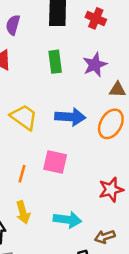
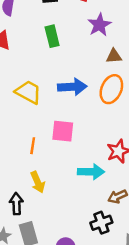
purple star: (95, 65) -> (99, 25), moved
cyan arrow: (67, 220) -> (91, 172), moved

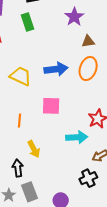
green rectangle: (52, 36) -> (28, 22), moved
orange line: (33, 146) -> (19, 120), moved

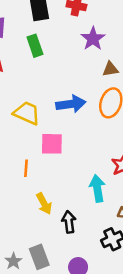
pink square: (51, 106) -> (52, 144), moved
cyan arrow: (77, 137) -> (97, 188), turned -95
black arrow: (18, 168) -> (69, 222), moved

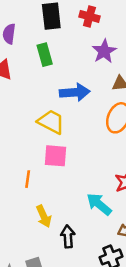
blue arrow: (71, 104) -> (75, 92), moved
yellow trapezoid: (27, 113) -> (51, 122), moved
cyan arrow: (97, 188) -> (99, 204), turned -45

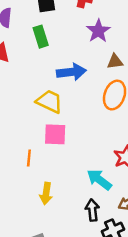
yellow arrow: (44, 216) -> (46, 194), turned 35
black arrow: (68, 237) -> (92, 210), moved

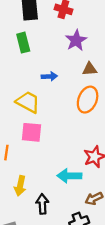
blue arrow: (71, 72) -> (49, 76), size x0.6
cyan arrow: (99, 180) -> (69, 176), turned -40
black arrow: (92, 210) -> (42, 204), moved

